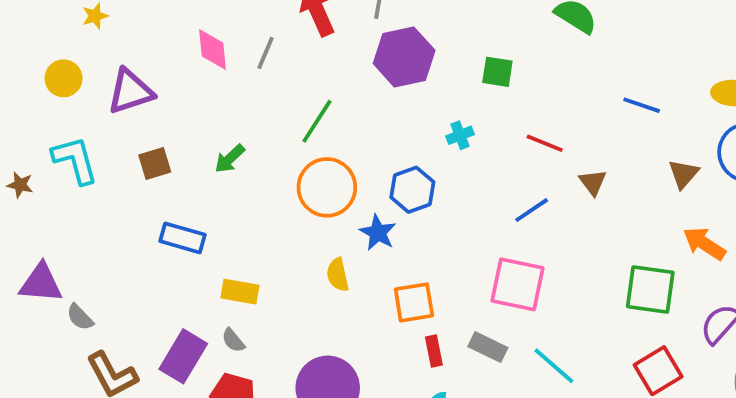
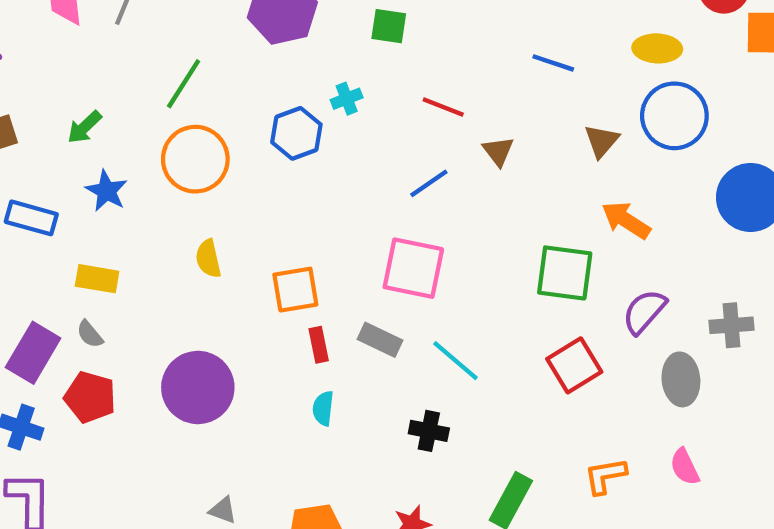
blue hexagon: (412, 190) -> (296, 133), moved
blue star: (378, 233) -> (106, 191), moved

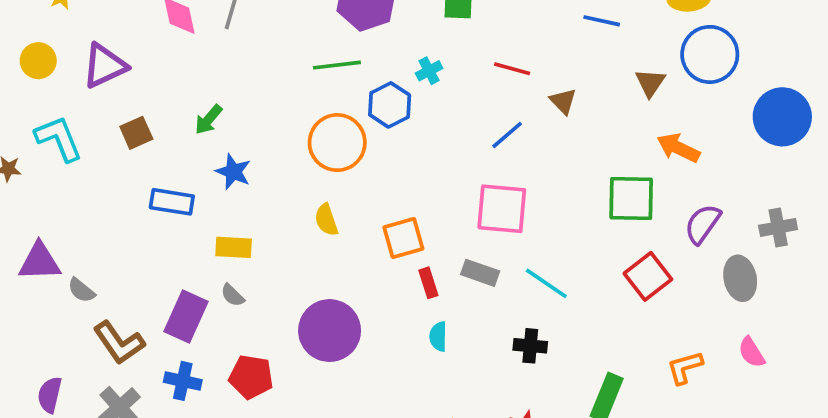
green line: (184, 84) -> (337, 65), moved, turned 57
orange circle: (195, 159) -> (337, 143), moved
red pentagon: (90, 397) -> (251, 377), moved

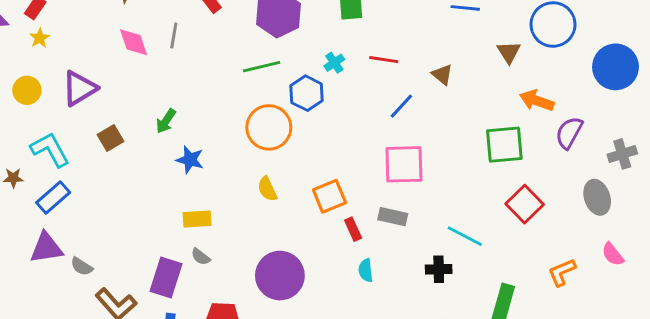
red line: (512, 69) -> (384, 60), moved
blue rectangle: (172, 202) -> (53, 198), moved, turned -44
purple semicircle: (703, 224) -> (569, 133), moved
cyan line: (546, 283) -> (465, 236), moved

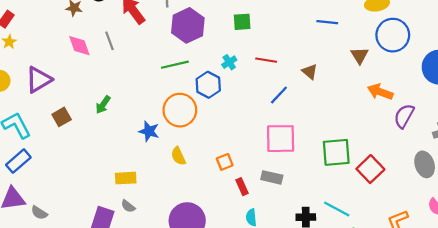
gray line: (174, 35) -> (110, 41), turned -30
green square: (504, 145) -> (336, 152), moved
blue star: (190, 160) -> (149, 131), moved
orange square: (329, 196) -> (225, 162), size x0.7
cyan line: (465, 236) -> (337, 209), moved

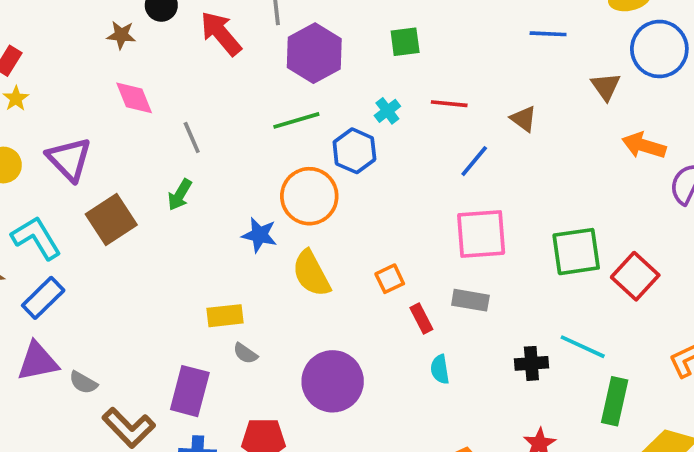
gray line: (110, 41) -> (192, 138), moved
purple triangle: (39, 80) -> (69, 159), turned -40
brown square: (62, 117) -> (111, 220), size x1.5
yellow semicircle: (178, 156) -> (311, 274), size x1.5
gray semicircle: (128, 206) -> (245, 353), moved

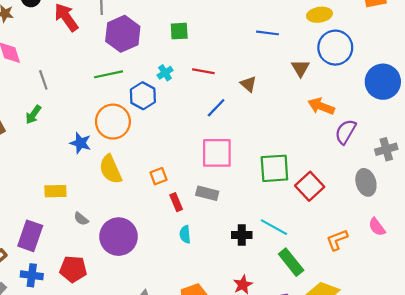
gray semicircle: (245, 353) -> (81, 219), moved
green rectangle: (615, 401) -> (291, 262), turned -56

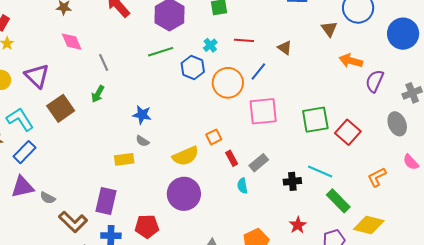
orange circle: (113, 122) -> (228, 83), moved
yellow semicircle: (111, 169) -> (186, 156), moved, turned -84
gray rectangle: (207, 193) -> (259, 163), moved, turned -48
gray semicircle: (81, 219) -> (142, 141), moved

